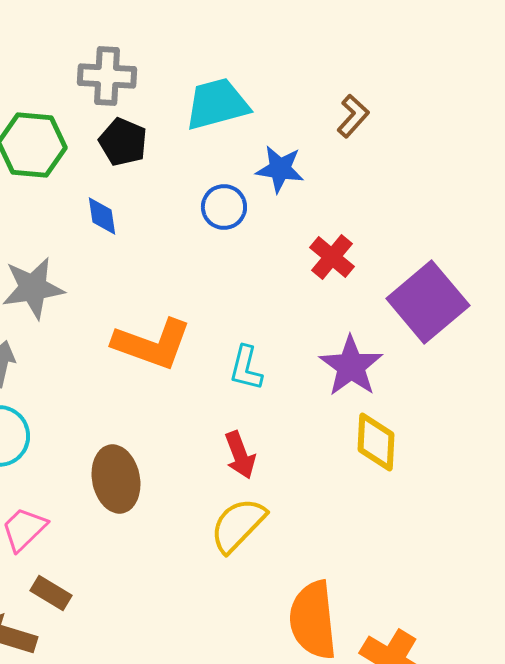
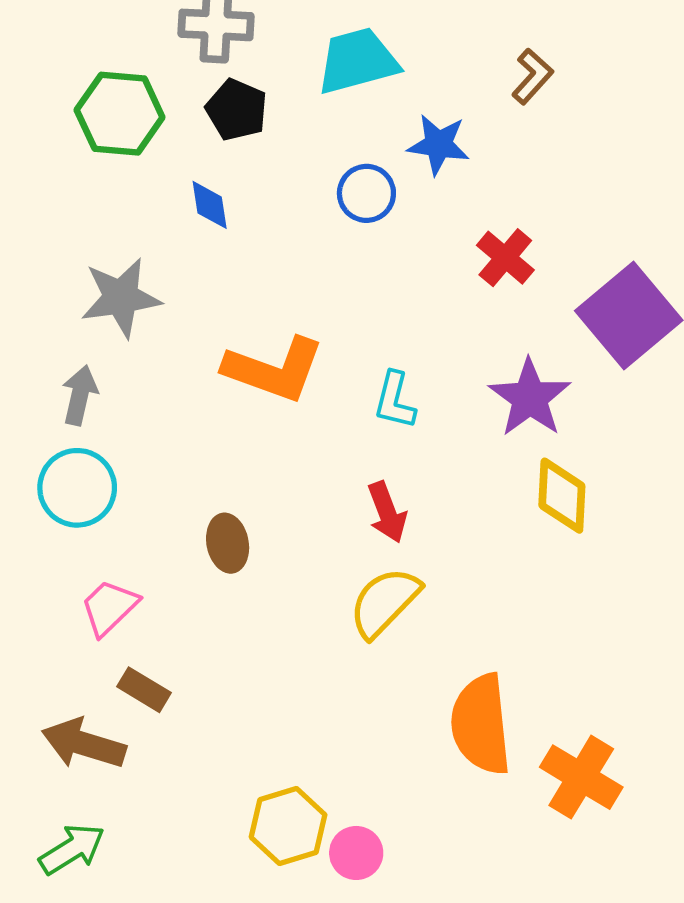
brown ellipse: (116, 479) -> (228, 543), size x0.7

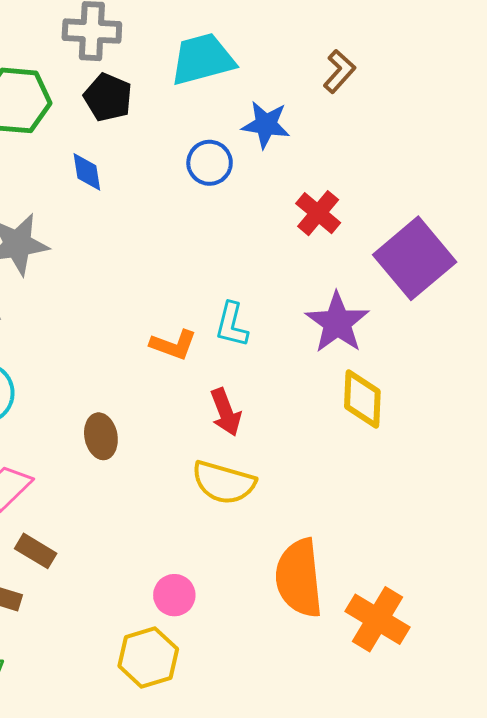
orange L-shape: (274, 370) -> (173, 345), moved, size x0.6
yellow semicircle: (384, 602) -> (224, 483), turned -118
pink circle: (356, 853) -> (174, 595), moved

